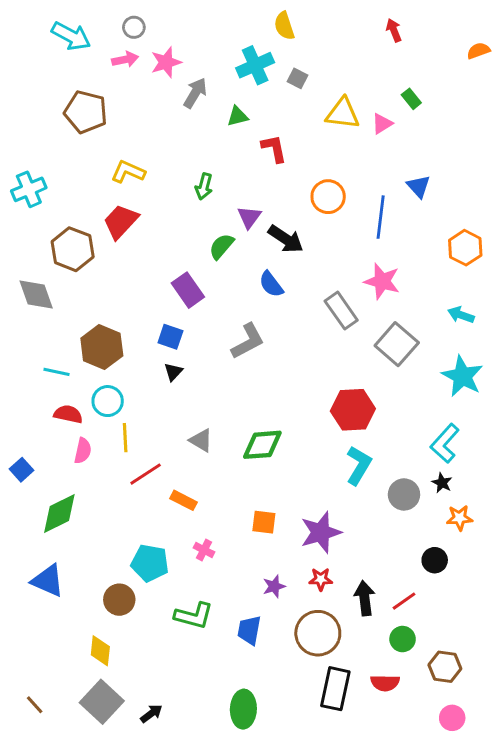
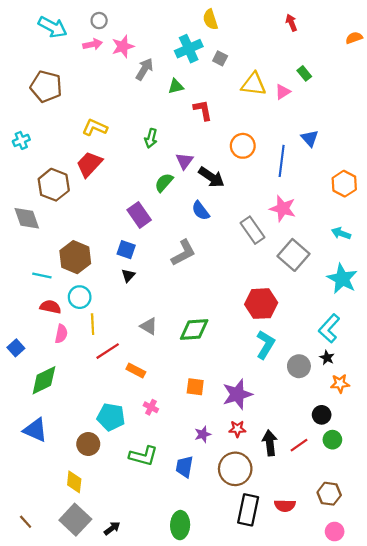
brown pentagon: (86, 112) -> (46, 86), moved
cyan cross: (29, 189) -> (21, 140), size x0.7
green circle: (403, 639) -> (332, 440), moved

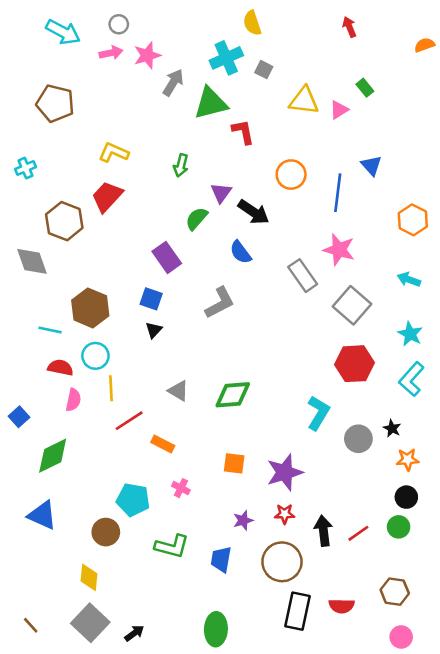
green triangle: (176, 86) -> (211, 103), size x1.8
cyan star: (342, 279) -> (410, 334), size x0.7
red hexagon: (261, 304) -> (355, 364), moved
cyan L-shape: (329, 328) -> (412, 379), moved
black circle: (322, 415) -> (406, 497), moved

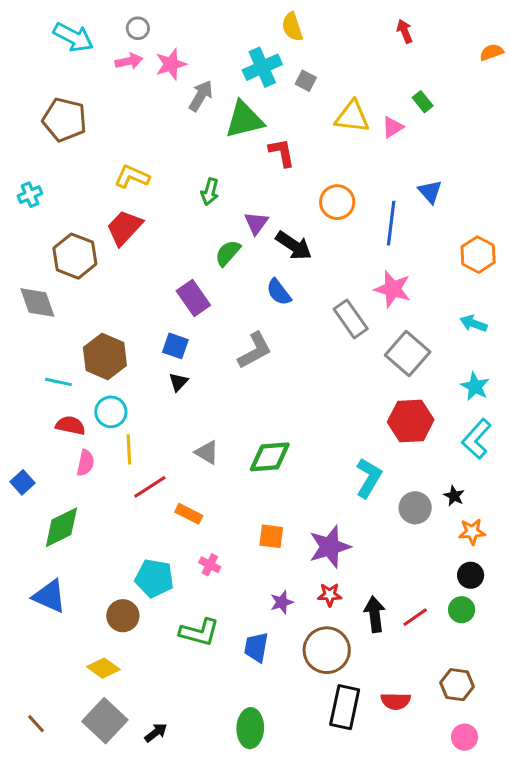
yellow diamond: (89, 577) -> (103, 668), turned -60

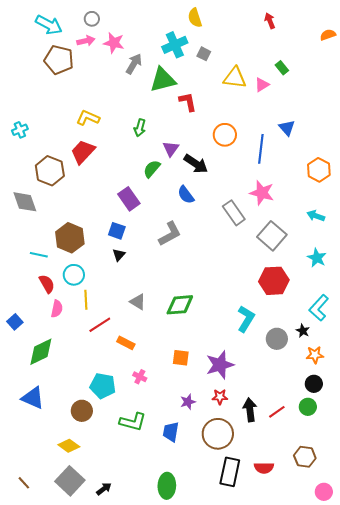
pink star: (171, 64) -> (114, 43), turned 30
brown pentagon: (64, 120) -> (59, 60), moved
red semicircle: (70, 425) -> (47, 284), turned 48
cyan L-shape: (477, 439) -> (319, 308), moved
pink circle: (465, 737) -> (324, 492), moved

